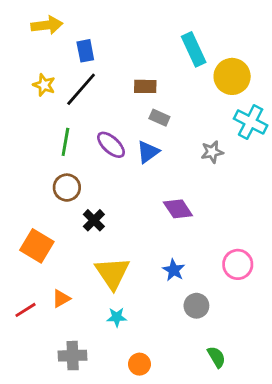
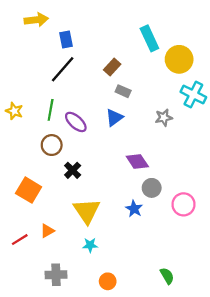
yellow star: (44, 85) -> (14, 111), moved
brown rectangle: (145, 86) -> (112, 67), turned -49
purple ellipse: (111, 145) -> (76, 122), moved
gray circle: (196, 306) -> (152, 188), moved

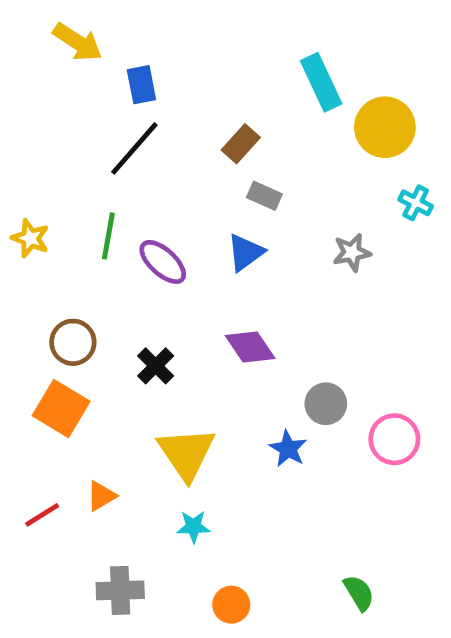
yellow arrow: (36, 20) -> (78, 42), turned 40
cyan cross: (193, 94) -> (416, 203), size x0.6
brown circle: (52, 145) -> (73, 342), moved
purple diamond: (137, 162) -> (250, 347), moved

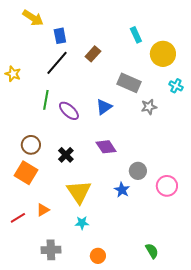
cyan rectangle: (321, 82) -> (136, 35), size x0.7
brown rectangle: (241, 144) -> (93, 54), moved
gray rectangle: (264, 196) -> (129, 83), moved, size x1.6
yellow star: (30, 238) -> (13, 74), moved

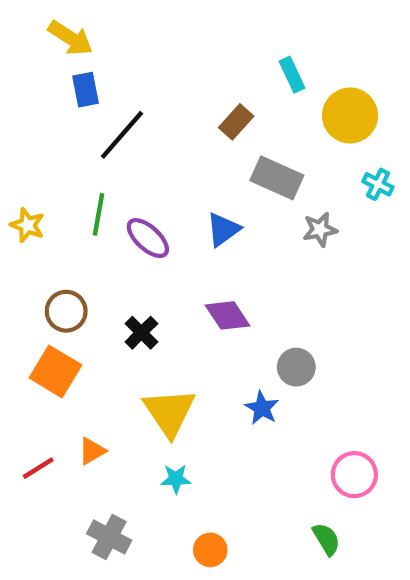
blue rectangle: (60, 36) -> (86, 90), moved
brown rectangle: (93, 54) -> (236, 122), moved
yellow star: (13, 74) -> (27, 225), moved
pink circle: (167, 186) -> (354, 475), moved
gray cross: (51, 250) -> (109, 537), turned 30

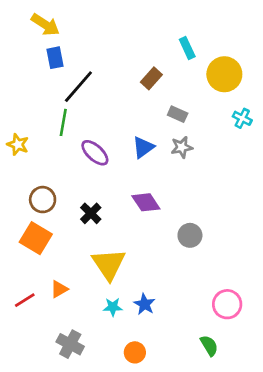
gray rectangle: (277, 178) -> (178, 114), size x0.6
green line: (98, 214) -> (63, 122), moved
gray star: (320, 229) -> (182, 147), moved
blue star: (262, 408) -> (144, 304), moved

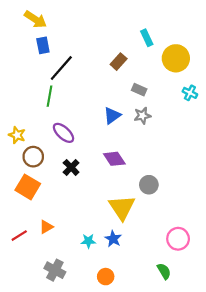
yellow star: (18, 144) -> (17, 135), moved
purple ellipse: (95, 153) -> (63, 133), moved
yellow triangle: (109, 264) -> (122, 207), moved

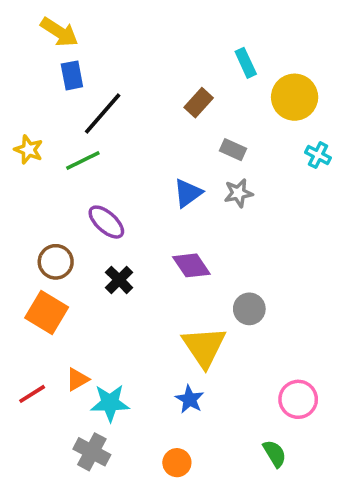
green line: (49, 96) -> (83, 161), turned 54
yellow star: (17, 135) -> (29, 150), moved
cyan star: (88, 241) -> (110, 403), moved, size x1.5

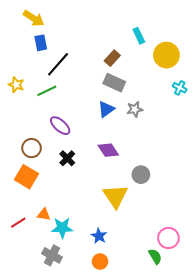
gray rectangle: (233, 150) -> (114, 83), moved, size x1.5
orange triangle: (77, 379) -> (44, 214), turned 40
blue star: (190, 399) -> (99, 236), moved
pink circle: (298, 399) -> (168, 238), moved

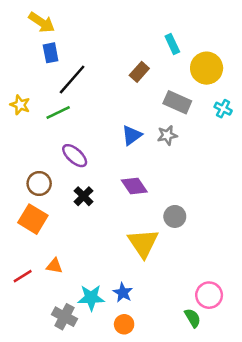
gray rectangle: (114, 83) -> (177, 102), moved
cyan star: (62, 228) -> (91, 298), moved

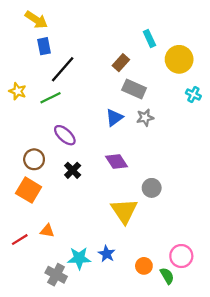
gray rectangle: (177, 102) -> (134, 89), moved
orange circle: (124, 324) -> (144, 266), moved

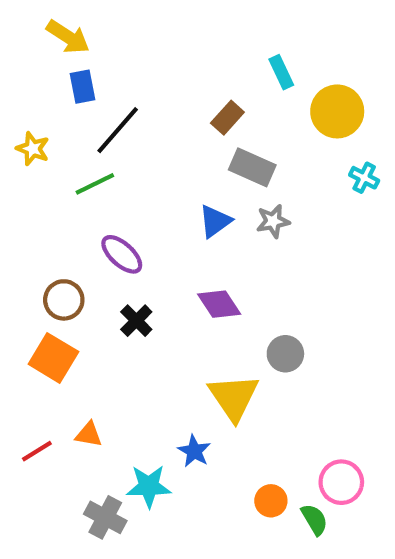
yellow star: (18, 91) -> (33, 149), moved
blue star: (107, 254) -> (194, 451), moved

